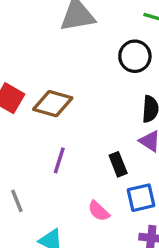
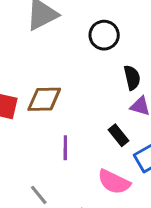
pink semicircle: (99, 211) -> (114, 182), size x1.5

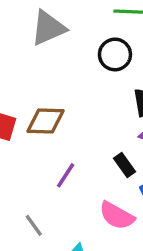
purple line: (65, 148) -> (66, 175), turned 30

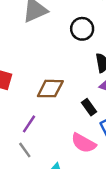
brown diamond: (46, 121) -> (50, 89), moved
purple line: (66, 175) -> (29, 124), moved

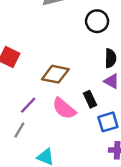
pink semicircle: (84, 143) -> (64, 108), moved
gray line: (25, 150) -> (19, 130), turned 56

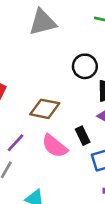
black circle: (97, 21) -> (85, 66), moved

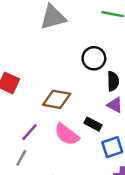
black rectangle: (83, 136) -> (93, 124), turned -35

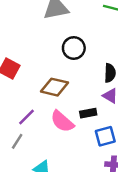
black circle: (94, 58) -> (74, 48), moved
black rectangle: (93, 124) -> (88, 113), turned -42

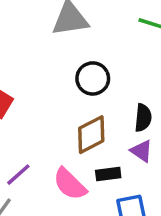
brown diamond: (55, 87) -> (91, 135), moved, turned -44

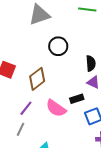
brown diamond: (91, 135) -> (37, 79), moved

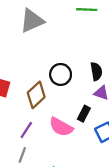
black circle: (58, 46) -> (61, 74), moved
black rectangle: (77, 99) -> (84, 114), turned -40

